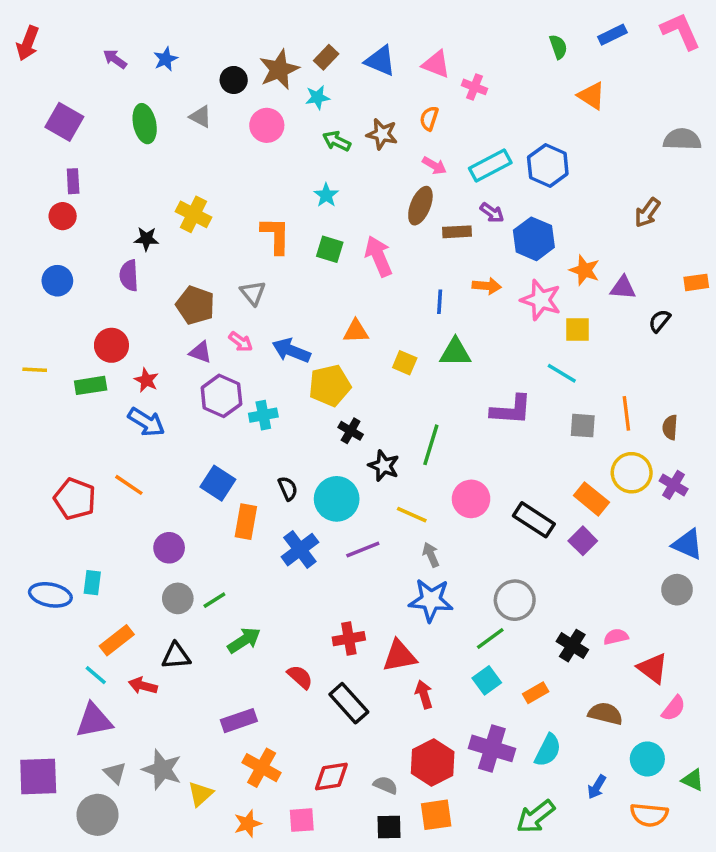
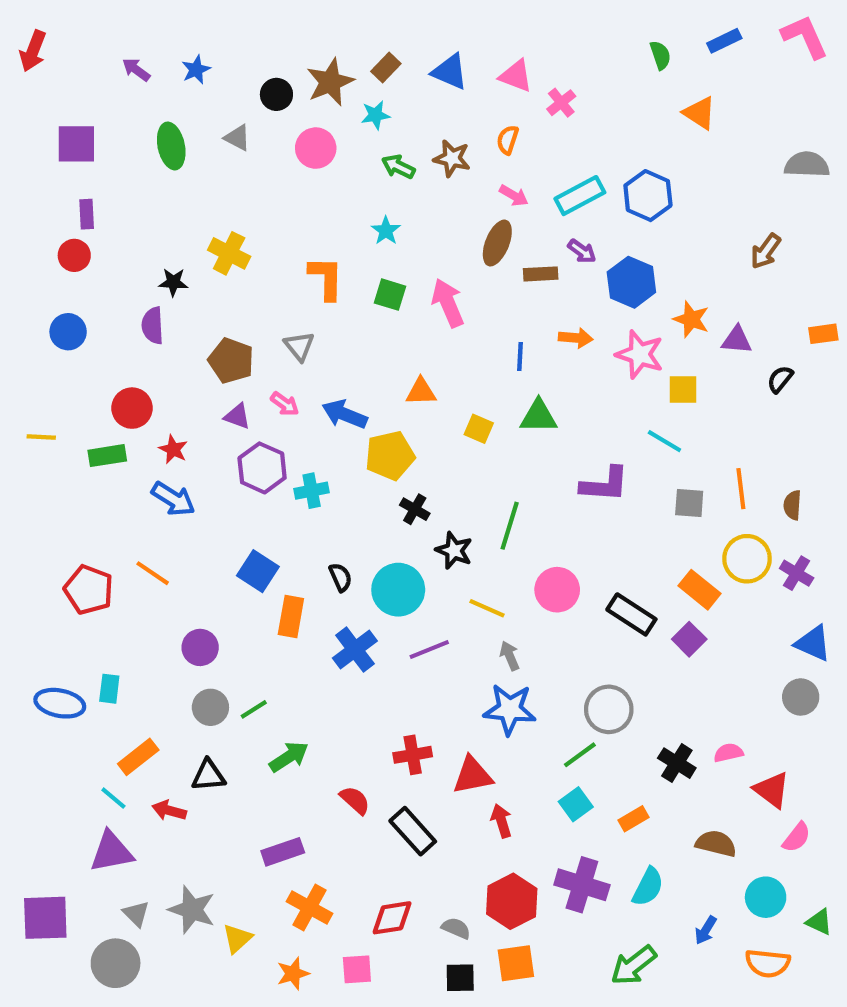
pink cross: (475, 87) -> (561, 103), turned 30
purple square: (64, 122) -> (76, 144), turned -30

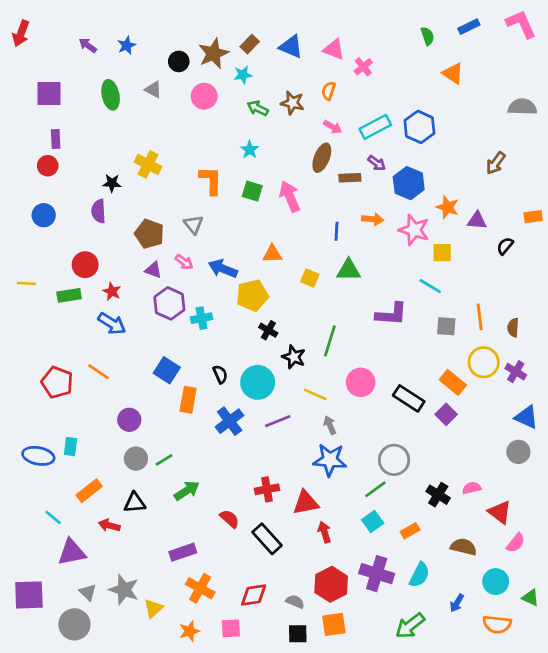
cyan line: (113, 798) -> (53, 517), moved

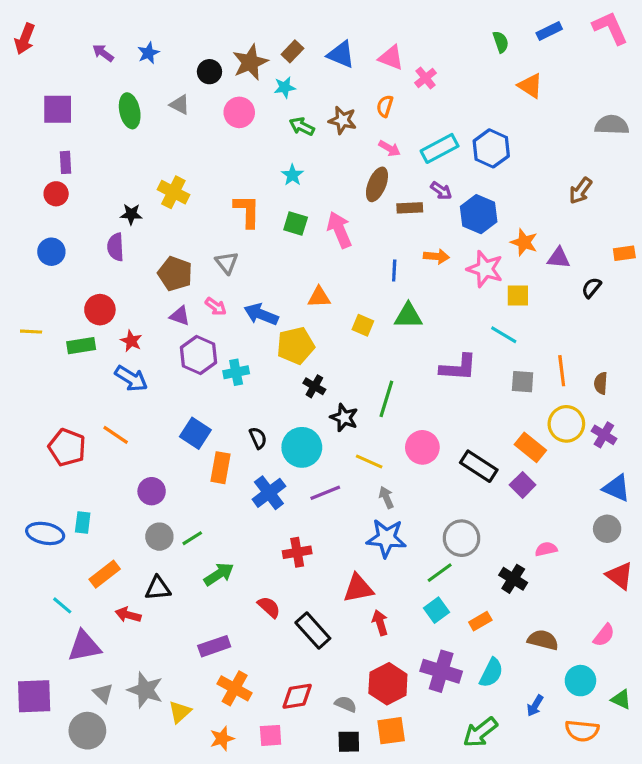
pink semicircle: (472, 488) -> (546, 549), moved
red cross: (267, 489) -> (297, 552), moved
red triangle: (500, 512) -> (620, 576), moved

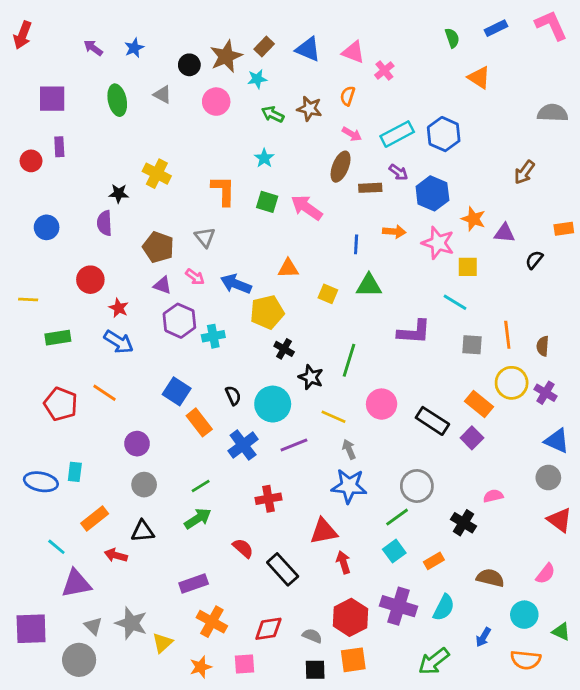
red circle: (56, 194) -> (31, 161), moved
pink arrow: (339, 230) -> (307, 208), turned -32
green rectangle: (81, 346) -> (58, 338), moved
orange rectangle: (220, 468) -> (199, 422), turned -48
green line: (192, 538) -> (201, 486), moved

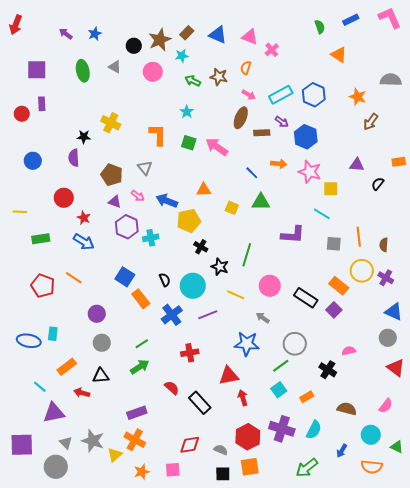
orange star: (473, 219) -> (358, 97), moved
blue line: (356, 244) -> (252, 173), turned -48
gray arrow: (349, 449) -> (263, 318), moved, turned -32
orange cross: (212, 622) -> (135, 440), moved

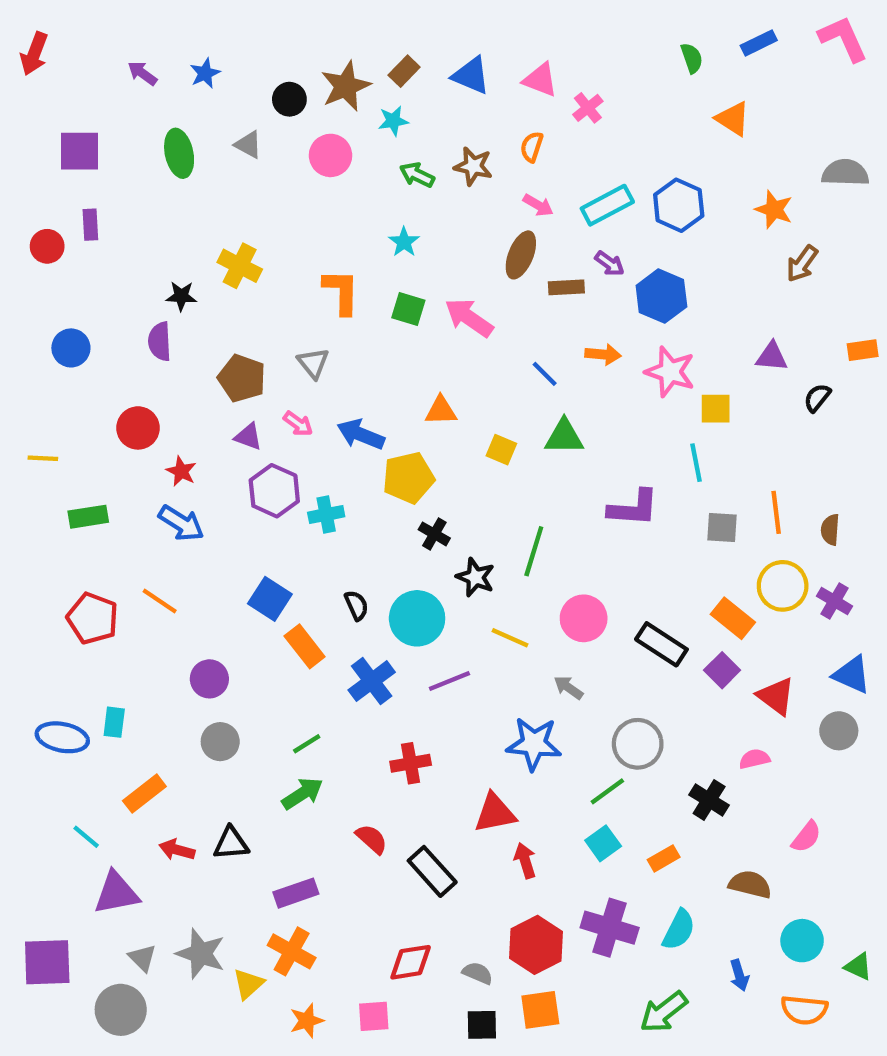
cyan line: (322, 214) -> (696, 463), turned 48
red triangle: (396, 368) -> (776, 696), moved
black triangle: (101, 376) -> (231, 843), moved
pink semicircle: (386, 406) -> (806, 837), moved
blue arrow: (342, 451) -> (739, 975), turned -48

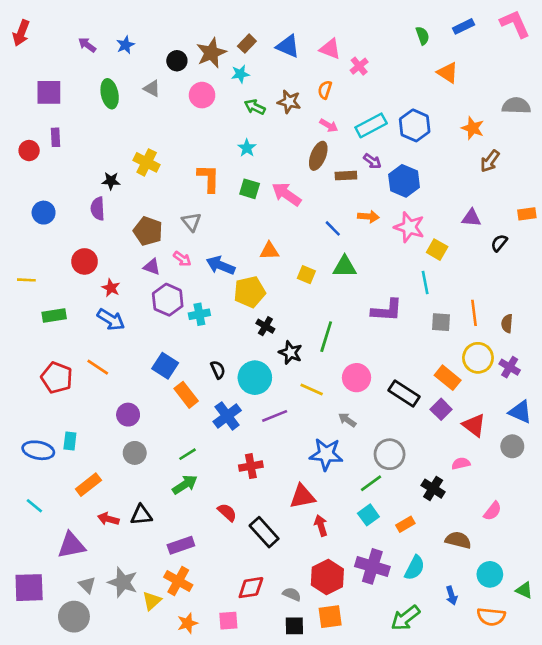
yellow square: (716, 409) -> (437, 250), turned 30
cyan line: (86, 837) -> (34, 506), moved

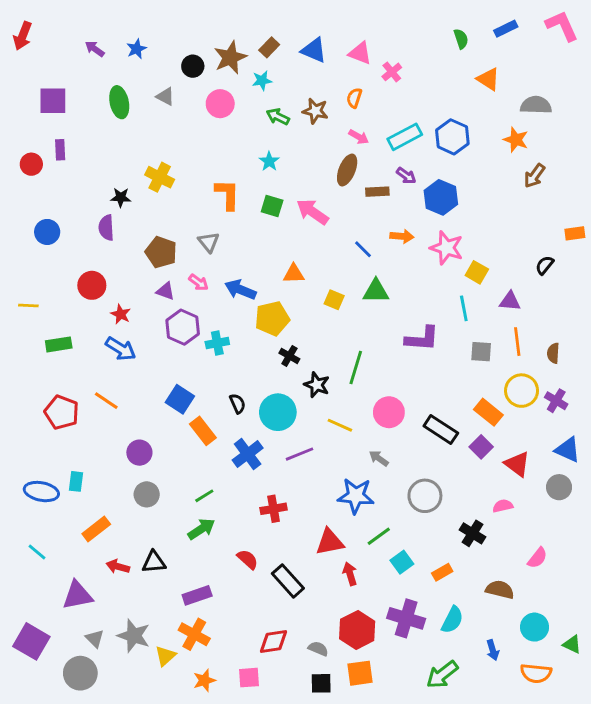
gray semicircle: (516, 106) -> (536, 105), moved
purple triangle: (471, 218) -> (510, 301), moved
green line: (371, 483) -> (379, 536), moved
purple square: (29, 588) -> (31, 641), turned 32

